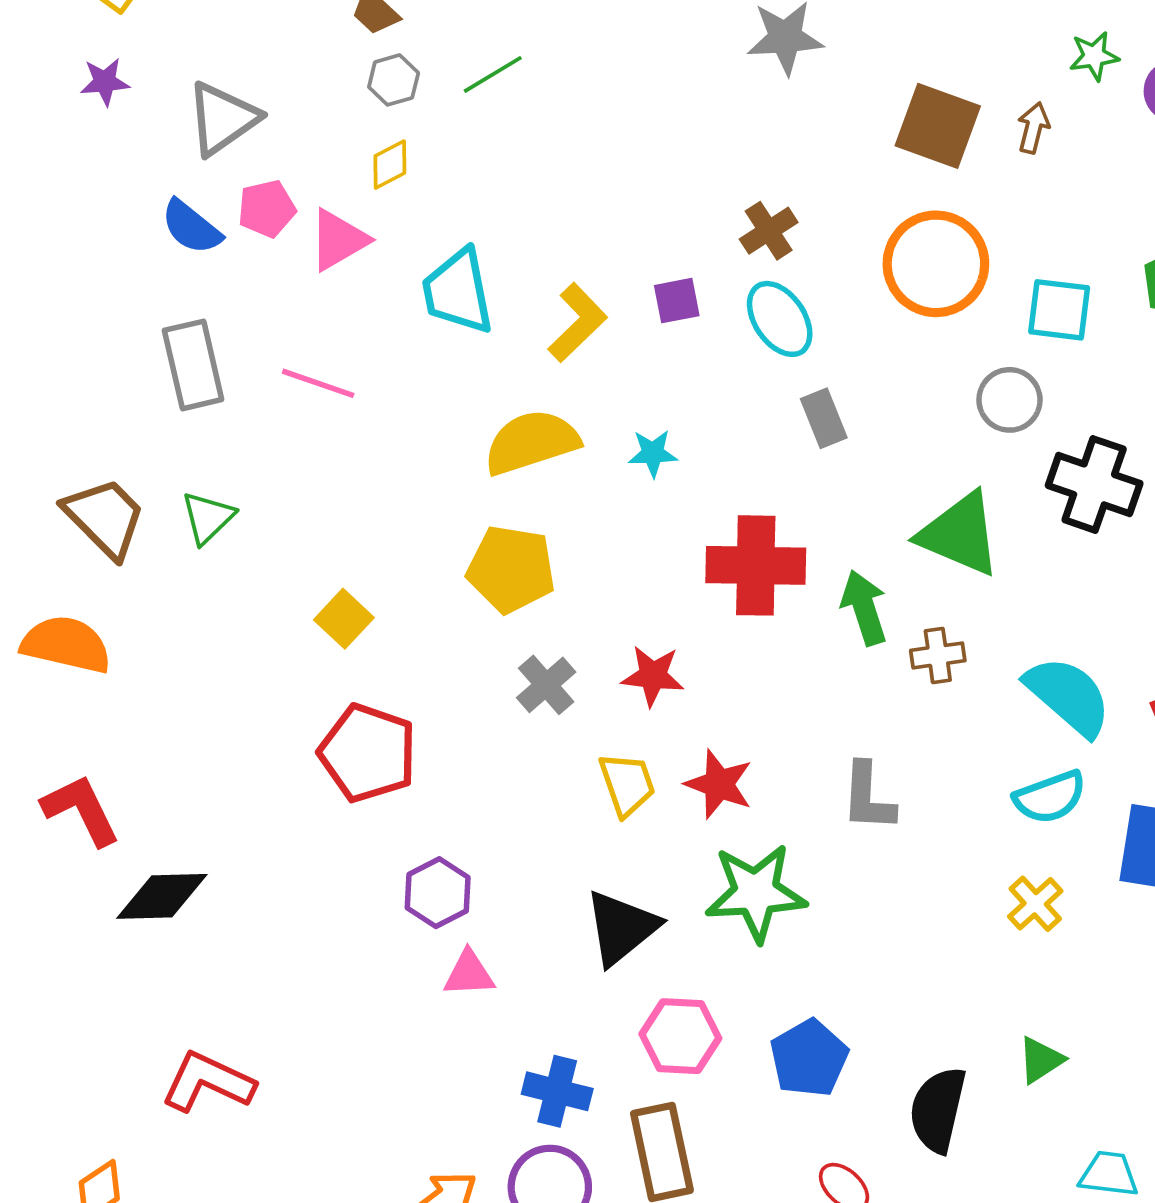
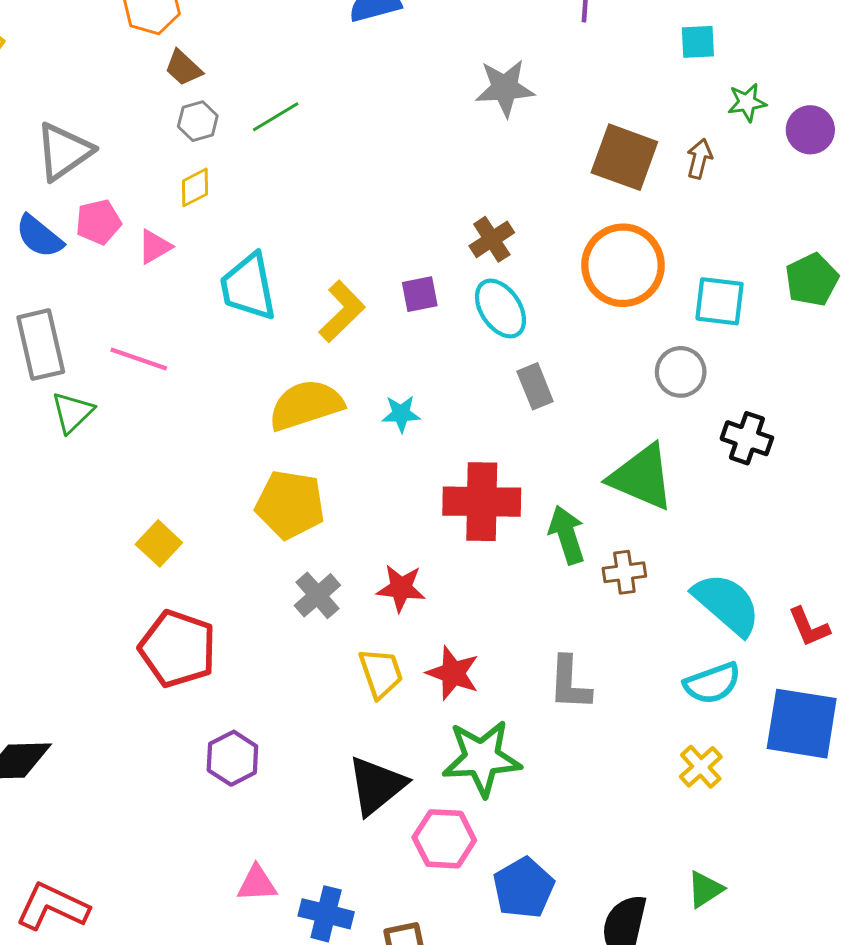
pink triangle: (338, 240) -> (155, 247), size x0.7
black cross: (1094, 484) -> (747, 438), size x0.7
green triangle: (208, 518) -> (72, 412), moved
pink triangle: (469, 974) -> (257, 884), moved
pink hexagon: (680, 1036) -> (444, 839), moved

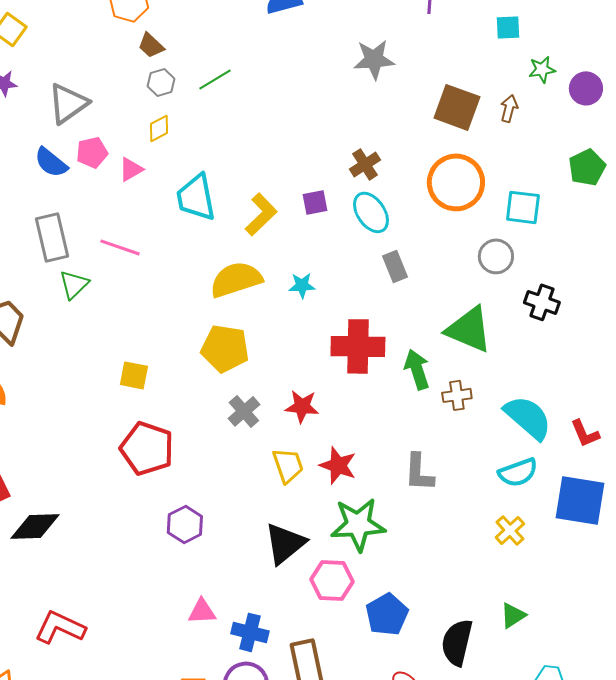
green pentagon: (812, 280) -> (587, 167), moved
yellow square: (159, 543) -> (134, 375), turned -32

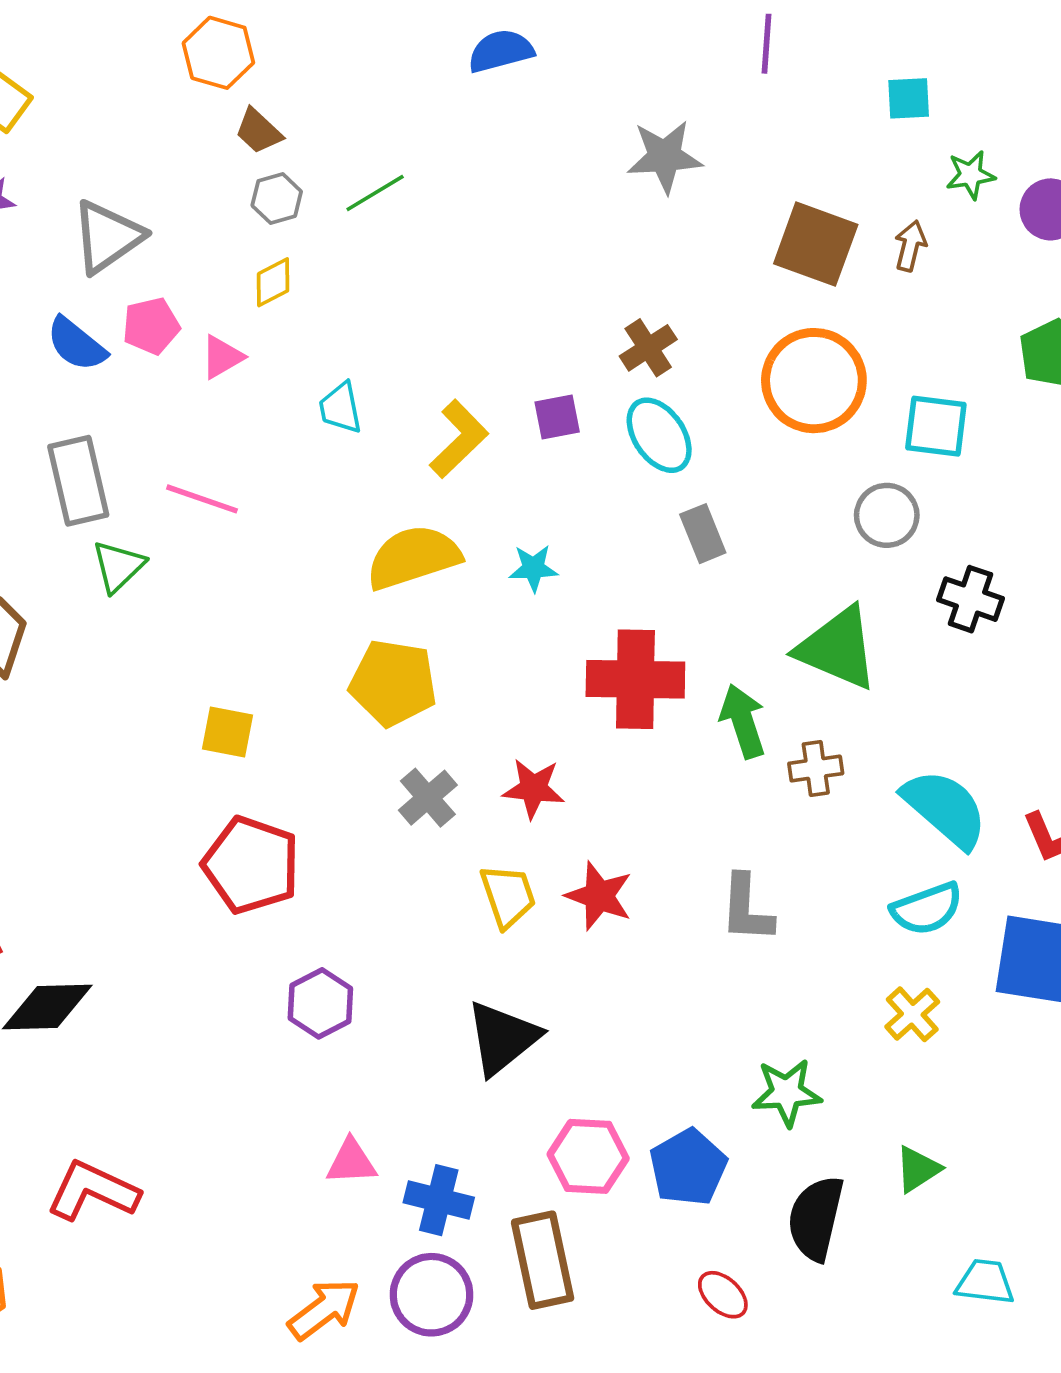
cyan trapezoid: (196, 197) -> (340, 408), size x0.6
green star: (358, 524) -> (787, 1093), moved, size x0.7
pink hexagon: (332, 580) -> (588, 1156), moved

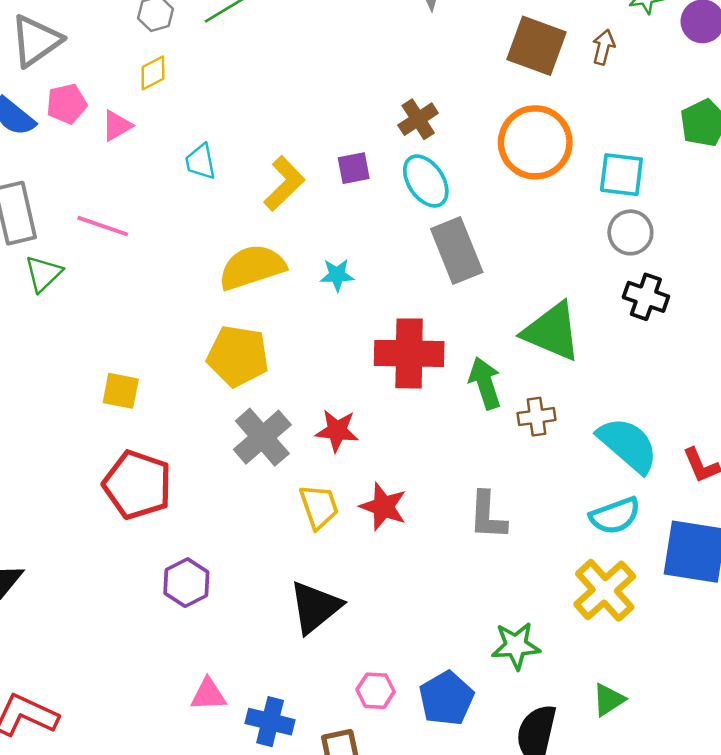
gray circle: (887, 515) -> (630, 232), moved
gray rectangle: (703, 534) -> (457, 250), size x1.6
gray cross: (428, 798) -> (262, 437), size x1.4
yellow cross: (912, 1014) -> (605, 590), size x1.6
pink hexagon: (588, 1156) -> (376, 691), size x0.7

